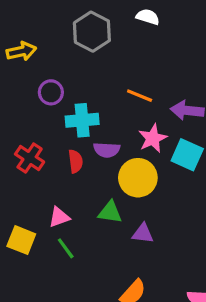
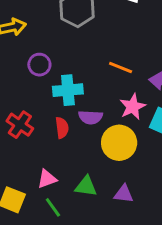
green triangle: (110, 212) -> (86, 186), moved

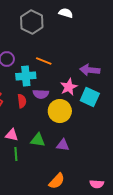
orange line: (121, 68) -> (44, 61), moved
pink triangle: (47, 179) -> (12, 135), turned 32
green line: (53, 207) -> (16, 154), turned 32

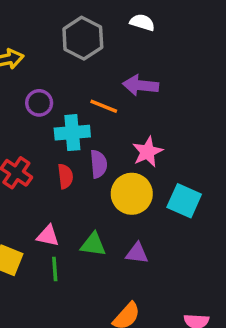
purple arrow: (90, 70) -> (140, 85), moved
purple semicircle: (41, 94) -> (99, 164), turned -98
cyan square: (90, 97) -> (184, 201), moved

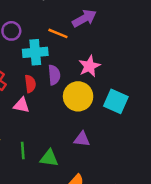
purple arrow: (140, 85) -> (84, 18), turned 145
pink triangle: (48, 236) -> (21, 105), moved
green triangle: (93, 244) -> (49, 158), moved

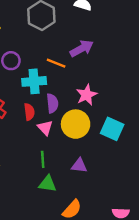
pink triangle: (21, 105) -> (45, 128), moved, turned 35
green line: (23, 151) -> (43, 159), moved

